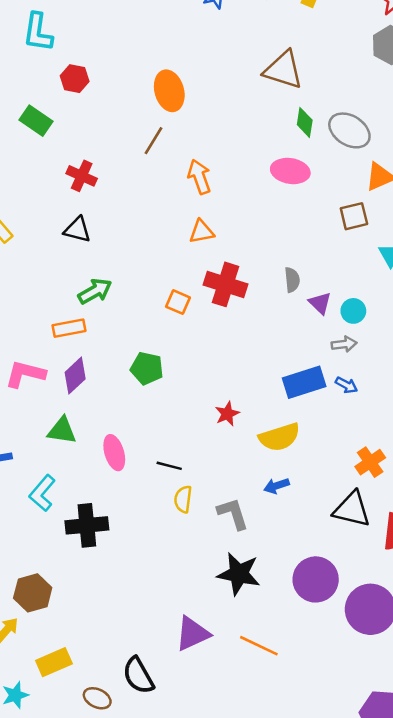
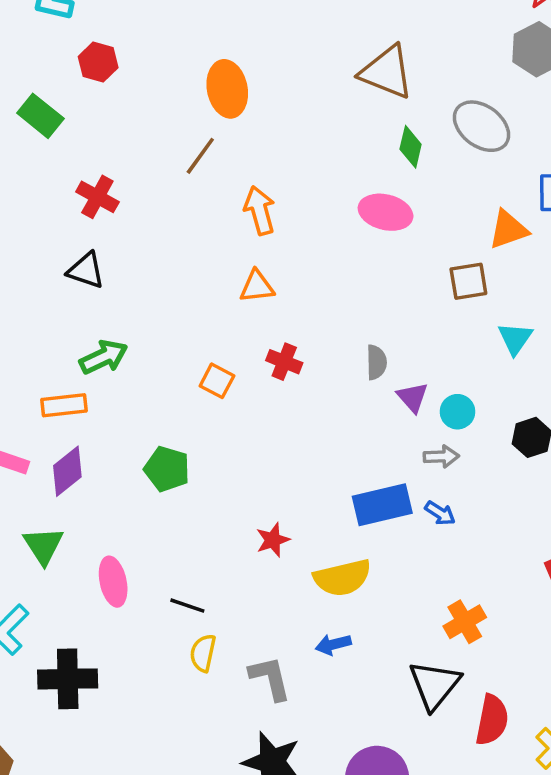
gray ellipse: (349, 130) -> (481, 126), moved
red cross: (226, 284) -> (284, 362), size x0.6
green triangle: (62, 431) -> (43, 546), turned 44
black triangle: (352, 509) -> (435, 685), turned 51

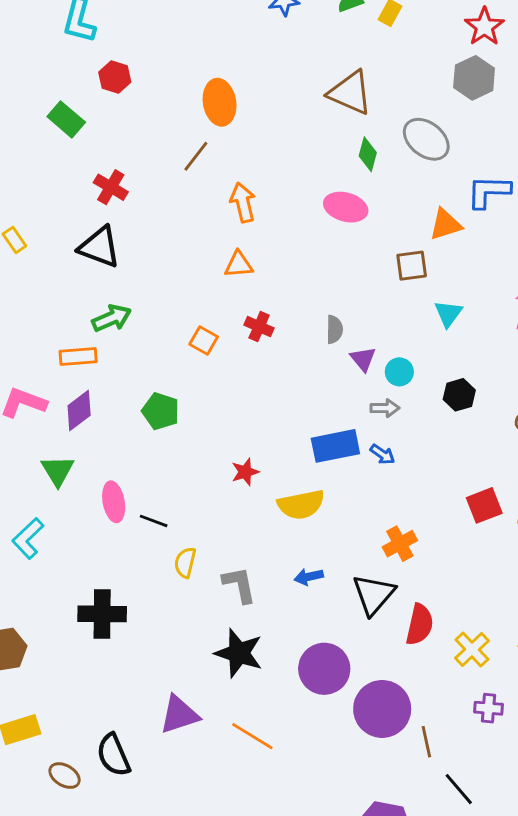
black triangle: (86, 270) -> (99, 247), size x1.4
black line: (187, 606) -> (154, 521), moved
blue arrow: (333, 644) -> (309, 577), moved
black cross: (68, 679) -> (102, 614), moved

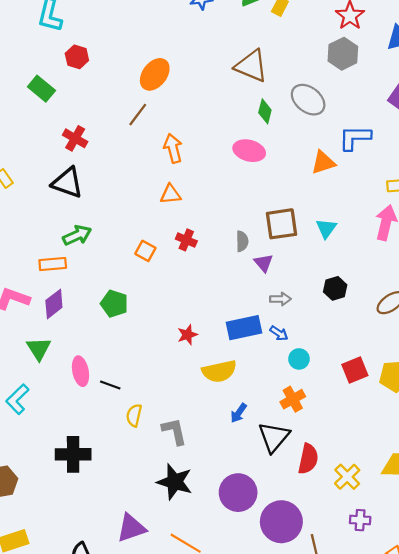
orange ellipse: (220, 102) -> (155, 74), turned 48
brown square: (412, 266) -> (282, 224), moved, size x1.4
cyan circle: (399, 372) -> (299, 359), moved
red star: (245, 472) -> (187, 335), moved
blue arrow: (309, 577) -> (239, 413), moved, turned -42

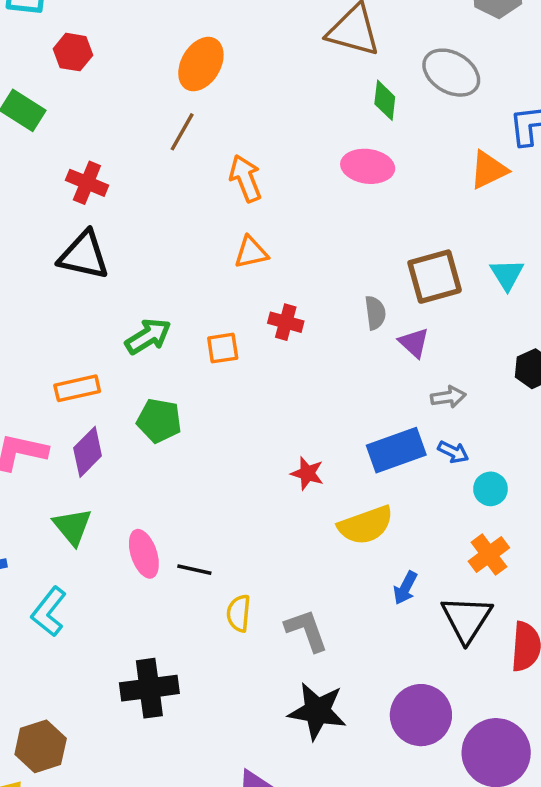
green arrow: (77, 235) -> (148, 336), moved
orange square: (145, 251) -> (223, 348), turned -30
green pentagon: (114, 304) -> (159, 421), moved
red star: (187, 335) -> (307, 473), turned -30

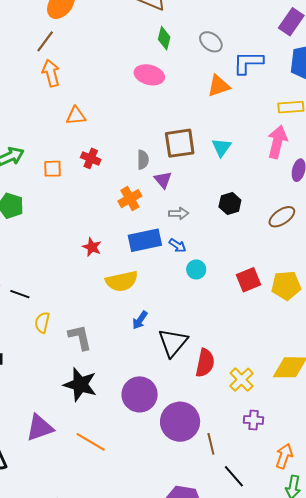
gray ellipse: (451, 73) -> (211, 42), moved, size x0.7
orange arrow: (246, 178) -> (51, 73), moved
orange cross: (489, 554) -> (130, 199), moved

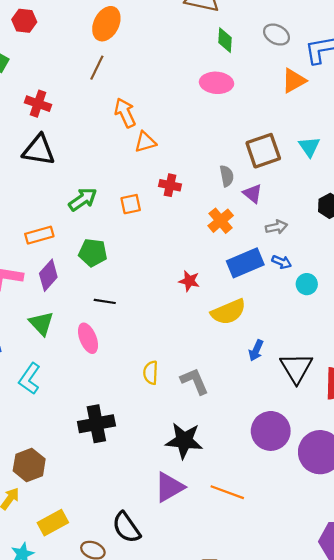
orange arrow: (51, 73) -> (125, 113), moved
black line: (20, 294) -> (105, 301), moved
black star: (80, 385) -> (184, 441), moved

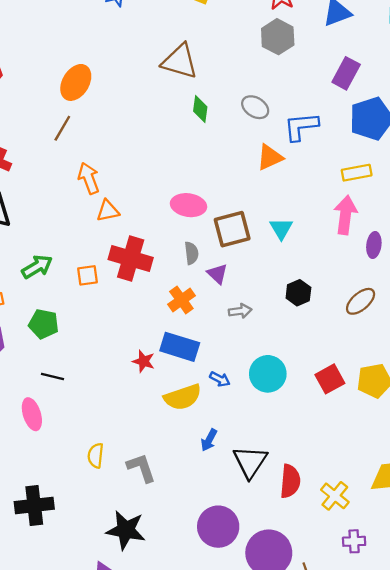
pink ellipse: (217, 83) -> (188, 205), moved
red cross: (170, 185) -> (131, 258), size x1.8
blue arrow: (282, 262) -> (220, 379), moved
blue rectangle: (245, 263) -> (180, 347), moved, turned 36
cyan circle: (307, 284) -> (268, 374), size x1.6

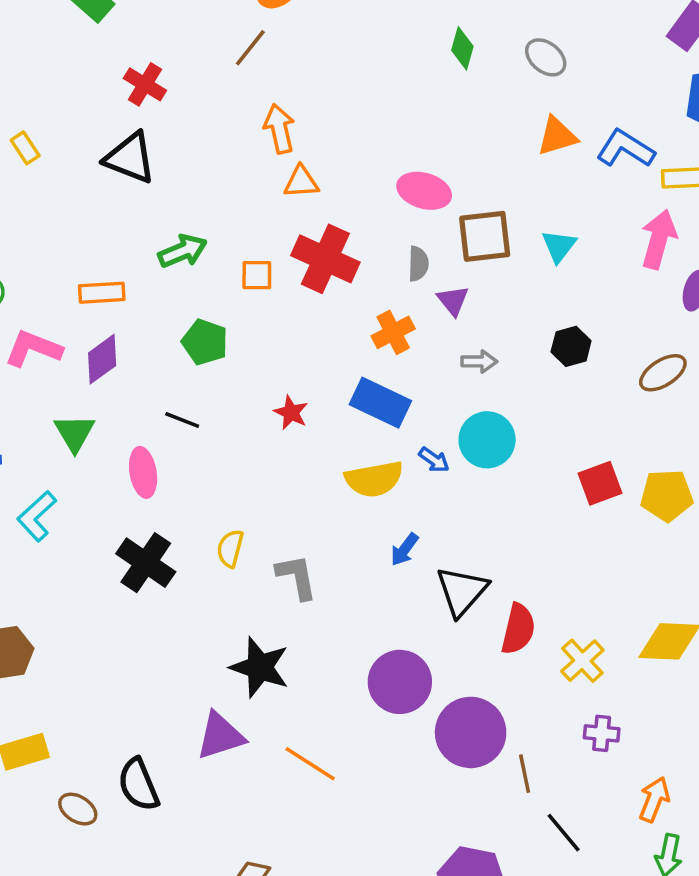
blue L-shape: (301, 127) -> (626, 149), moved, turned 30
green pentagon: (44, 324) -> (205, 342), moved
red star: (144, 361) -> (291, 413), moved
cyan circle: (268, 374) -> (487, 440), moved
black cross: (34, 505) -> (146, 563), moved, turned 33

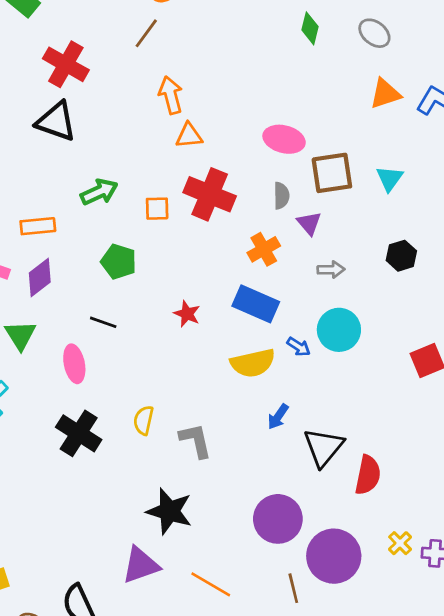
red cross: (145, 84) -> (66, 64), size x1.4
yellow cross: (582, 661) -> (400, 543), moved, size x0.7
brown line: (525, 774) -> (293, 588), moved

